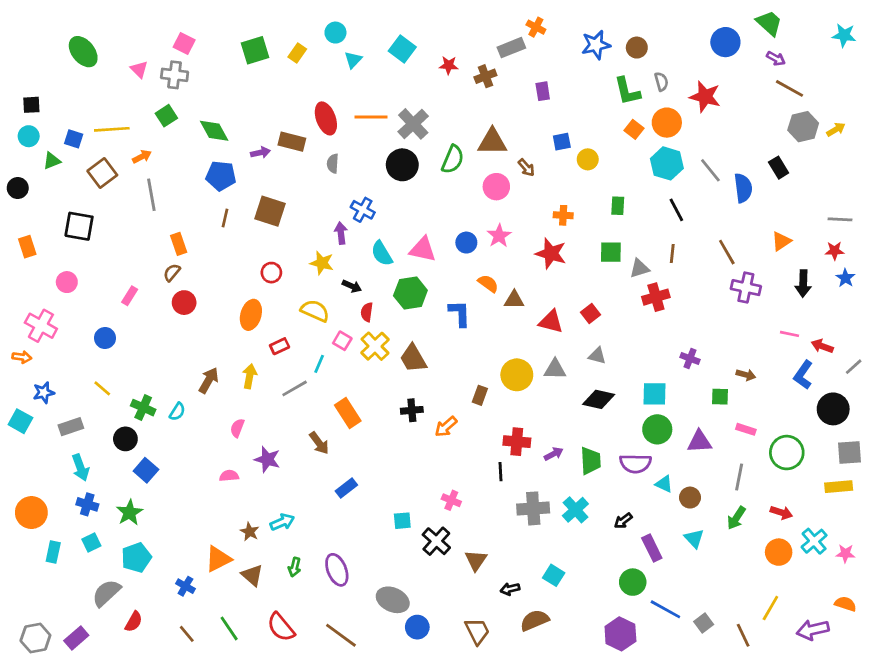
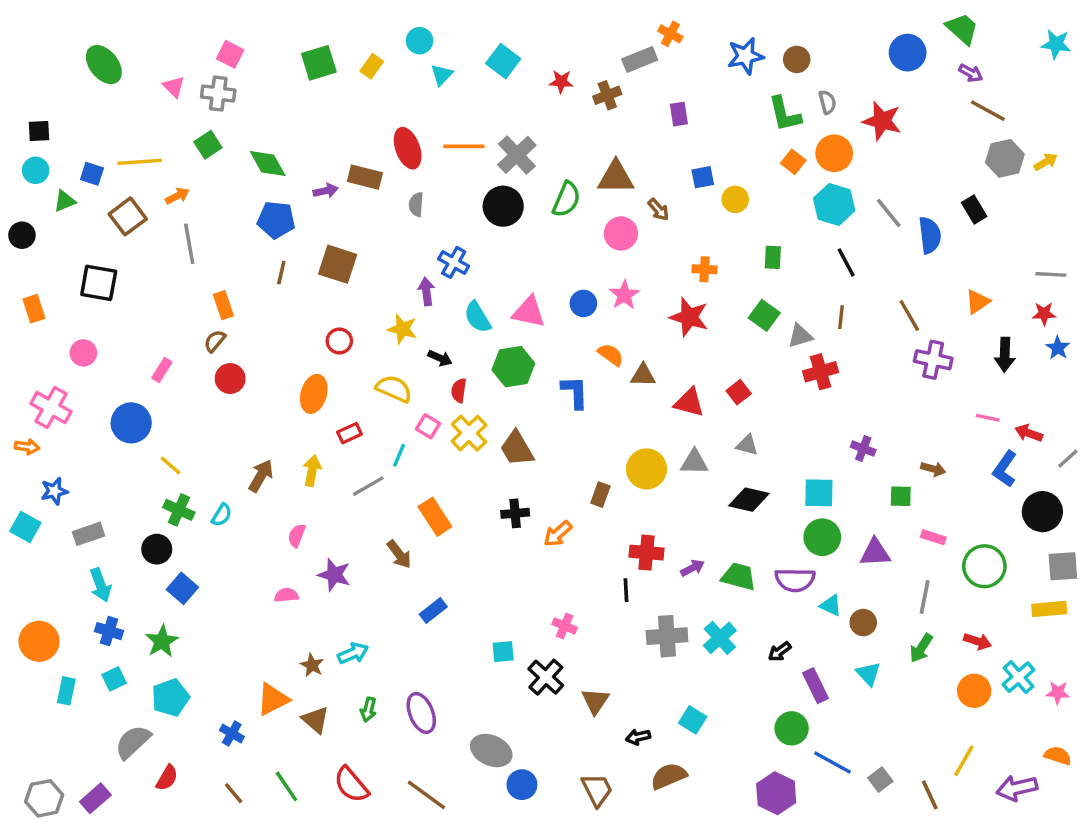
green square: (611, 252) -> (764, 315), turned 35
blue circle: (105, 338) -> (131, 423), size x1.5
yellow line: (102, 388) -> (170, 466), moved
green trapezoid: (590, 461) -> (739, 576), turned -72

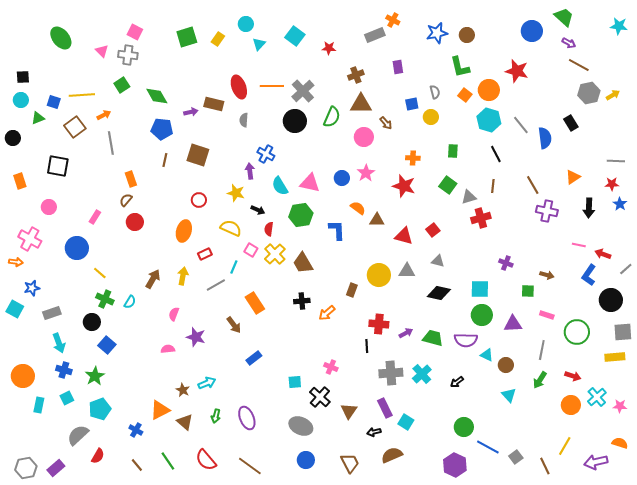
brown cross: (607, 95) -> (356, 75), moved
gray semicircle: (827, 102) -> (435, 92), moved
purple rectangle: (815, 686) -> (385, 408), moved
gray ellipse: (491, 751) -> (301, 426), moved

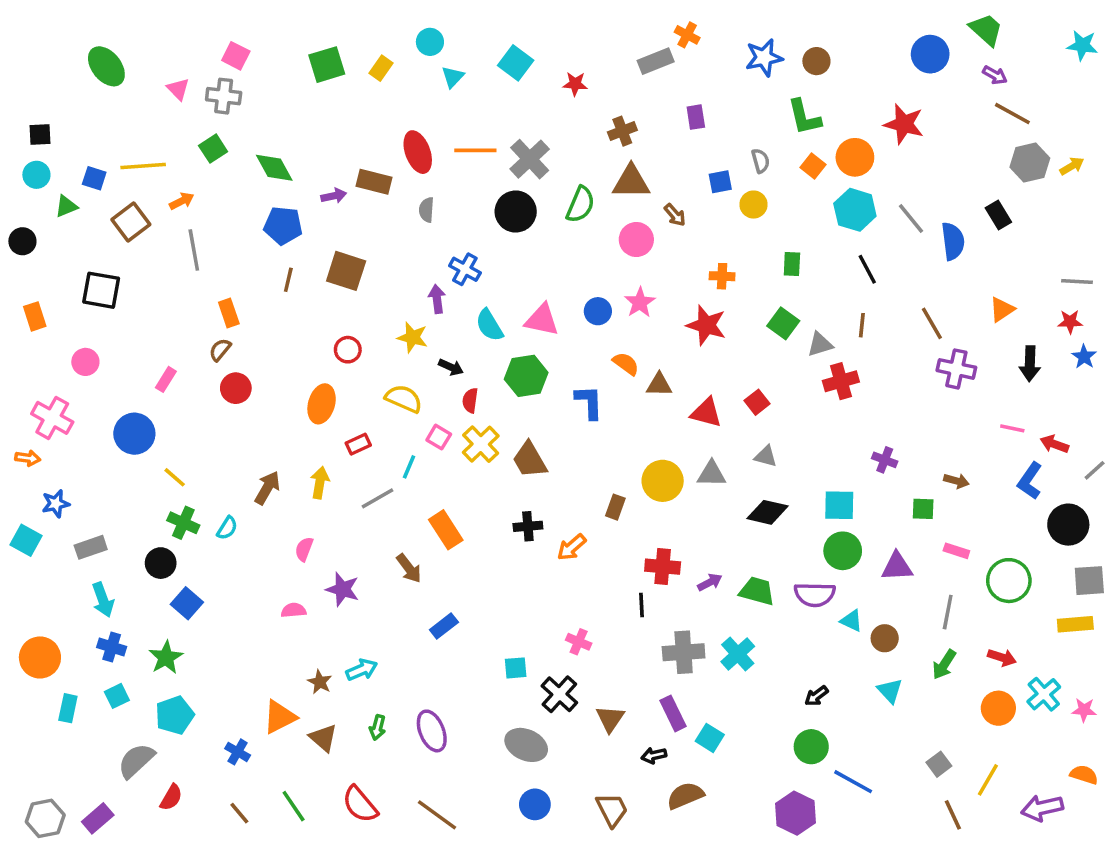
black arrow: (457, 382) -> (816, 696), moved
gray square: (516, 457) -> (939, 764), moved

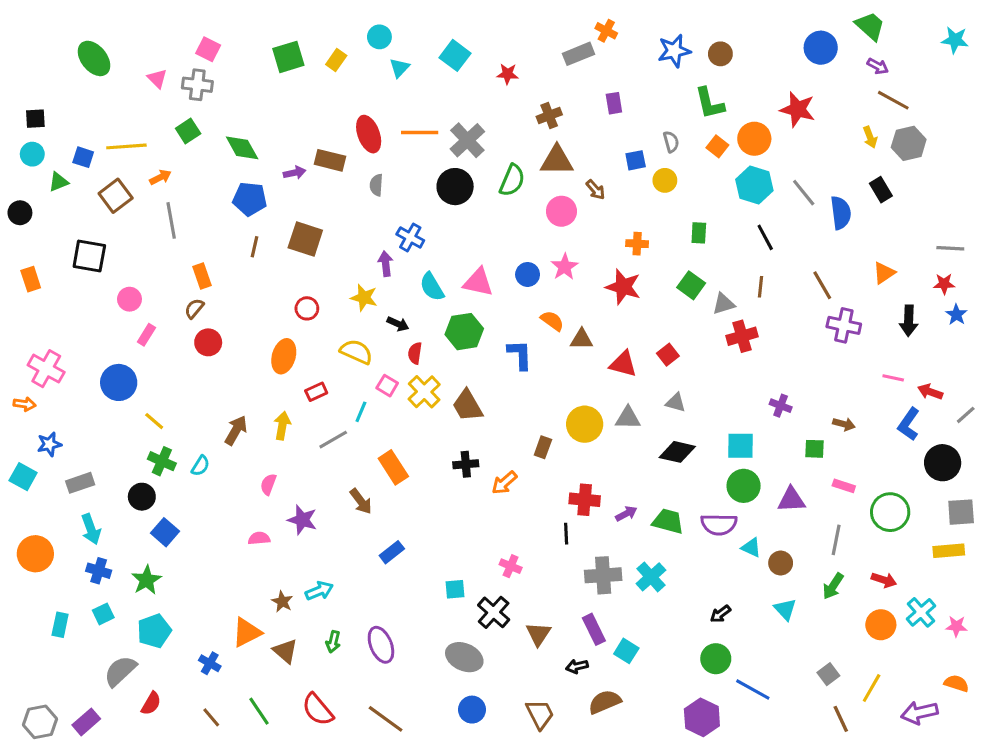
yellow arrow: (1072, 166) -> (870, 137), moved, turned 100
pink circle: (85, 362) -> (129, 299), moved
orange circle: (40, 657) -> (35, 554), moved

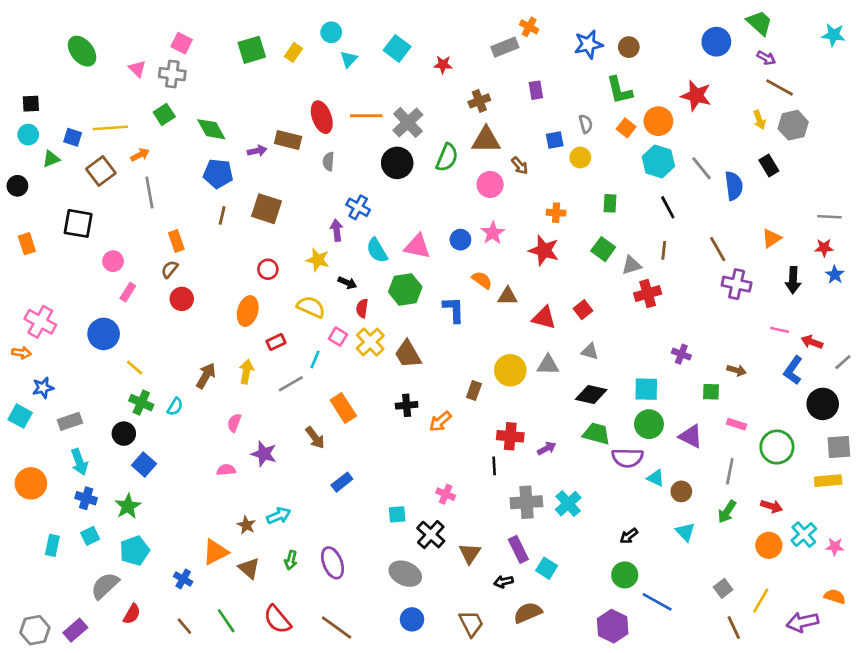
purple triangle: (791, 500) -> (691, 436), turned 30
green trapezoid: (668, 521) -> (596, 434), moved

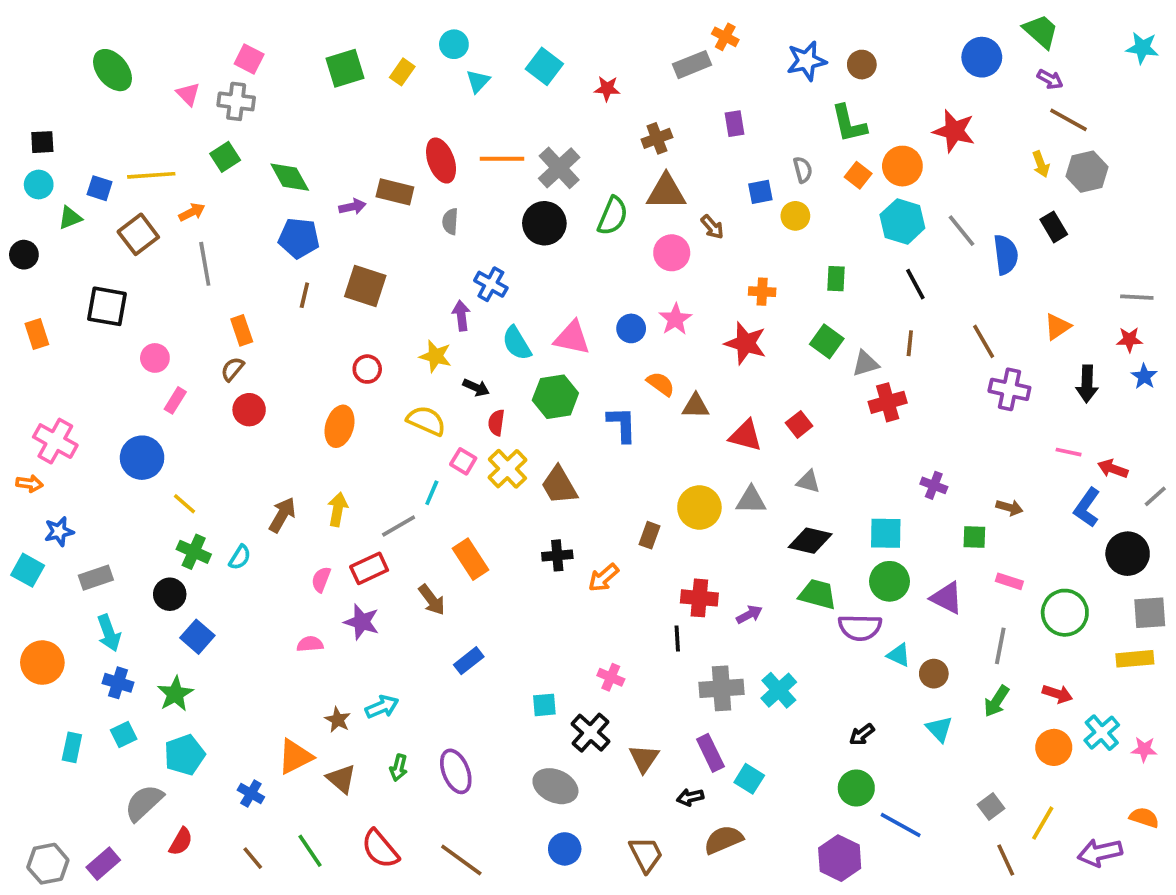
red rectangle: (276, 342) -> (369, 568), moved, size x1.4

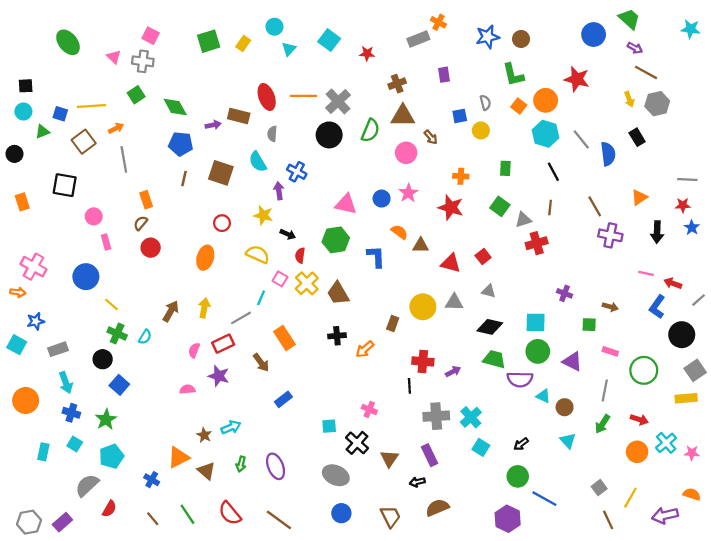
cyan semicircle: (517, 343) -> (258, 162), moved
pink rectangle: (175, 400) -> (106, 242), turned -48
gray square: (1150, 613) -> (695, 370), turned -30
cyan square: (124, 734) -> (75, 444), turned -32
cyan square: (749, 779) -> (481, 447), moved

